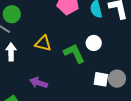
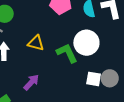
white circle: (94, 43) -> (86, 43), size x1.6
purple arrow: (39, 83) -> (31, 82), turned 114

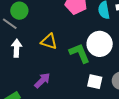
white square: (94, 79) -> (95, 82), moved

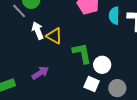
white circle: (100, 44) -> (102, 65), moved, size x0.7
white arrow: (17, 48) -> (38, 31), moved, turned -36

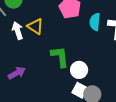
yellow triangle: (54, 36) -> (35, 26), moved
white square: (92, 84) -> (80, 90), moved

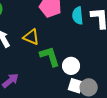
yellow triangle: (35, 26) -> (31, 37), moved

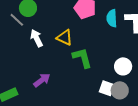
white circle: (71, 66) -> (123, 66), moved

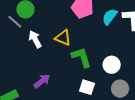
cyan semicircle: (112, 18) -> (110, 17), turned 42
white circle: (123, 66) -> (112, 65), moved
white square: (107, 88) -> (87, 87), moved

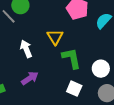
yellow triangle: (63, 38) -> (55, 37), turned 30
white arrow: (35, 39) -> (26, 49), moved

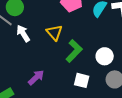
white arrow: (26, 49) -> (23, 33), moved
green L-shape: (71, 58) -> (74, 51), turned 65

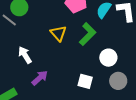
white arrow: (23, 33) -> (25, 55), moved
green L-shape: (74, 51) -> (88, 34), moved

